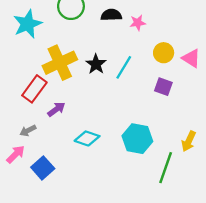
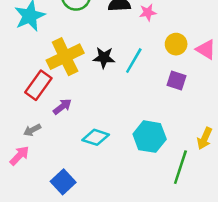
black star: (96, 64) -> (104, 58), turned -30
blue square: (43, 168) -> (63, 182), moved

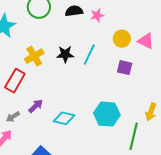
yellow cross: (65, 57) -> (34, 56), size x0.7
purple arrow: (62, 107) -> (36, 106), moved

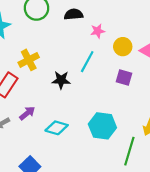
pink star: (97, 15) -> (98, 31), moved
black star: (65, 54) -> (61, 80), moved

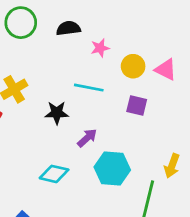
cyan line: (87, 62) -> (89, 88), turned 75
purple arrow: (27, 113) -> (87, 138), moved

